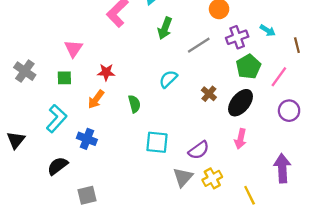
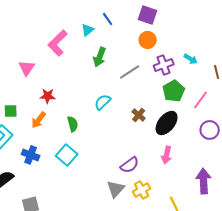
pink triangle: (73, 49) -> (27, 68), moved
green square: (64, 78) -> (11, 111), moved
cyan square: (157, 142) -> (67, 155), moved, turned 35

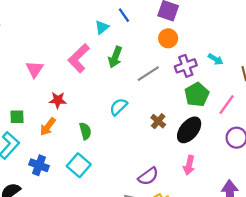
pink L-shape: (58, 43) -> (79, 58), moved

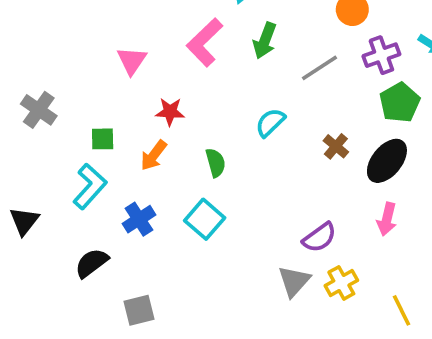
blue cross: (39, 165) -> (139, 219), turned 36

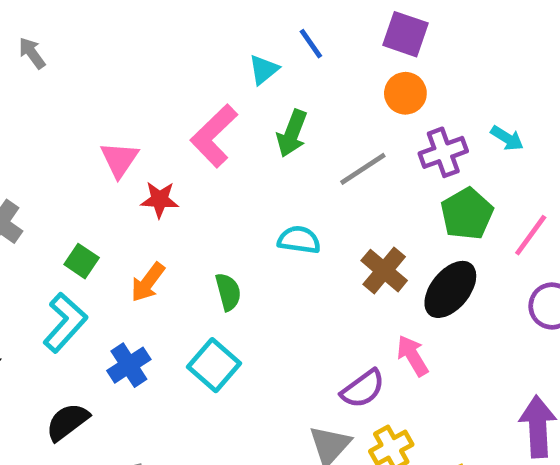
red star: (170, 112) -> (160, 200), moved
cyan semicircle: (270, 123) -> (299, 240), turned 52
green square: (103, 139) -> (82, 261), turned 35
brown cross: (336, 146) -> (384, 271), size x1.4
pink arrow: (387, 219) -> (413, 356), moved, turned 136

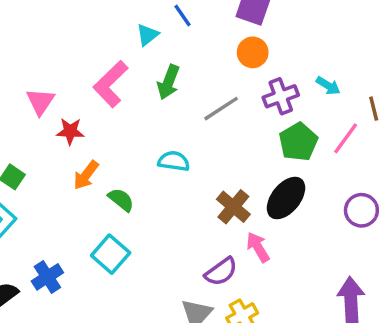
pink line: (531, 235) -> (346, 138), moved
brown cross: (384, 271) -> (233, 207), moved
orange arrow: (148, 282) -> (86, 175), moved
green semicircle: (228, 292) -> (121, 200), turned -36
blue cross: (129, 365) -> (47, 277), moved

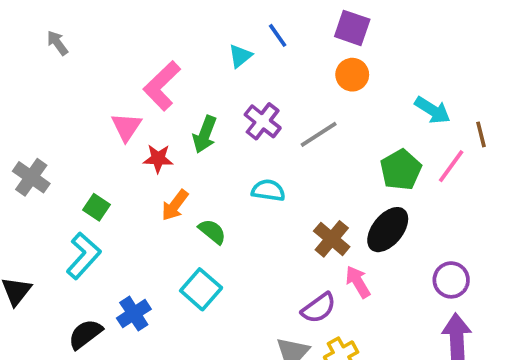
green arrow: (168, 82) -> (205, 134), moved
pink L-shape: (111, 84) -> (162, 86), moved
cyan arrow: (328, 86) -> (432, 110), size x1.4
purple cross: (281, 96) -> (263, 121), moved, turned -32
purple circle: (361, 210) -> (451, 280), moved

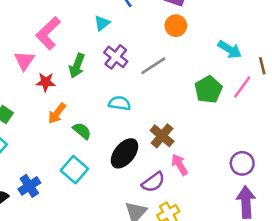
cyan triangle: (240, 56) -> (102, 23), moved
black ellipse: (388, 230) -> (124, 153), moved

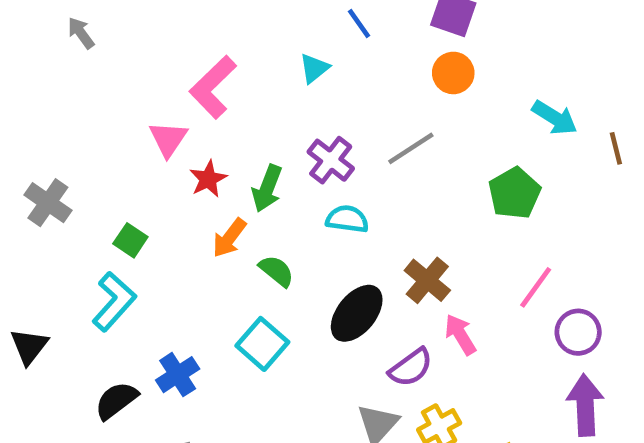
purple cross: (116, 57) -> (331, 160), moved
green arrow: (77, 66) -> (267, 188), moved
red star: (46, 82) -> (208, 179), turned -30
pink line: (242, 87) -> (536, 287), moved

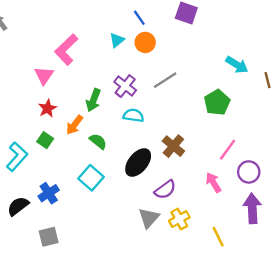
orange circle: (453, 73) -> (145, 42), moved
red star: (208, 179) -> (47, 108), moved
green square: (130, 240) -> (45, 140), moved
pink arrow: (460, 334) -> (213, 183), moved

